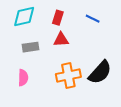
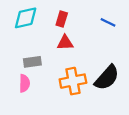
blue line: (93, 19) -> (108, 22), moved
gray rectangle: (30, 47) -> (32, 62), moved

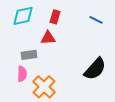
red triangle: (65, 43) -> (48, 38), moved
orange cross: (73, 81) -> (44, 87), moved, turned -35

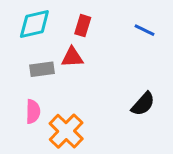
gray rectangle: (29, 55) -> (42, 69), moved
black semicircle: (95, 69) -> (143, 104), size x0.7

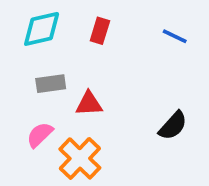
red triangle: (72, 57) -> (89, 104), moved
pink semicircle: (33, 112) -> (40, 135), turned -135

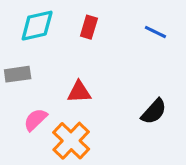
gray rectangle: (51, 84) -> (18, 74), moved

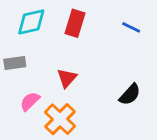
red rectangle: (89, 27) -> (75, 23), size x1.4
red triangle: (79, 92) -> (67, 78), turned -45

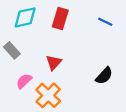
gray rectangle: (15, 63) -> (12, 50), turned 56

